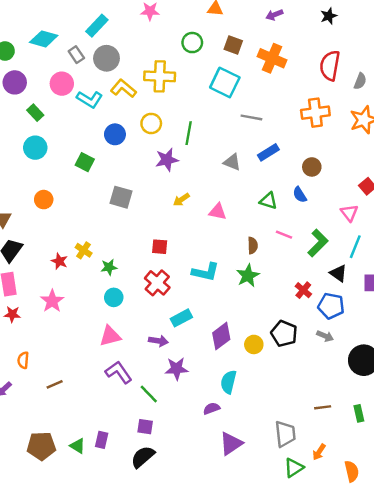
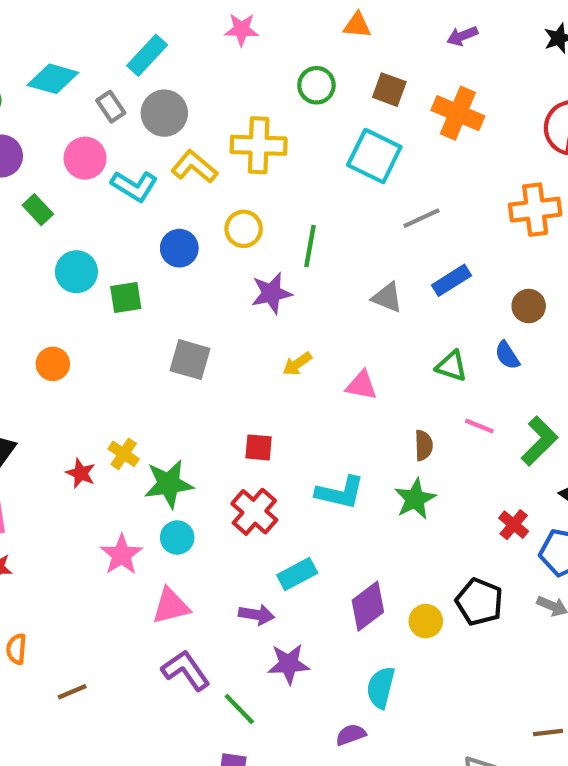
gray line: (251, 117) -> (421, 218), turned -35
cyan circle: (35, 148) -> (76, 272), moved
green square: (85, 162) -> (126, 297), turned -36
green star: (109, 267) -> (169, 484), size x1.6
pink star: (52, 301) -> (121, 555), moved

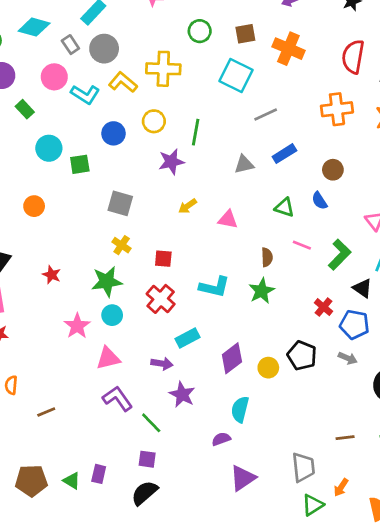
brown square: (389, 90) -> (245, 34), turned -30
gray triangle: (387, 297) -> (244, 164), turned -35
yellow cross: (124, 454) -> (122, 245), moved
purple star: (289, 664) -> (182, 395), turned 30

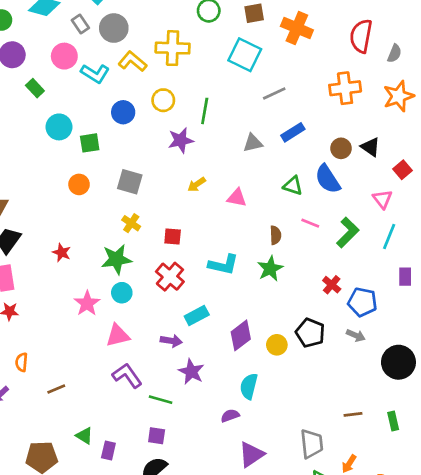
blue semicircle: (319, 201) -> (328, 179), size x1.6
orange circle: (34, 206) -> (79, 184), moved
black triangle: (363, 288) -> (370, 147), moved
green line: (151, 423) -> (161, 400), turned -30
green triangle: (72, 481) -> (84, 436), moved

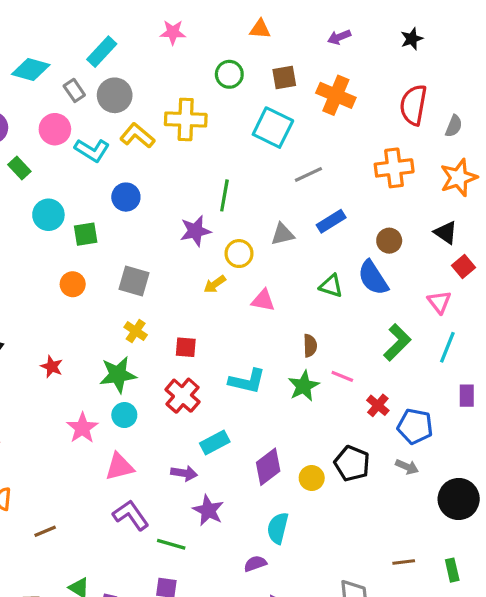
yellow circle: (163, 100) -> (239, 254), moved
black triangle: (370, 147) -> (446, 233), moved
pink line: (310, 223) -> (342, 376), moved

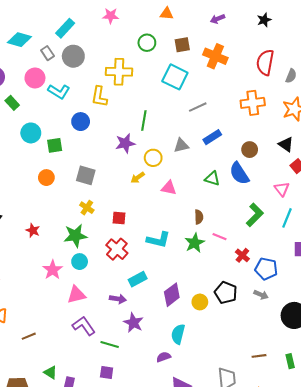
yellow L-shape: (137, 136) -> (99, 97), moved, turned -120

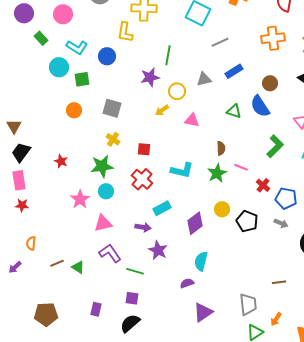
cyan L-shape: (59, 91) -> (77, 47), moved
yellow circle: (200, 302) -> (222, 209), moved
green triangle: (51, 372) -> (78, 267), moved

